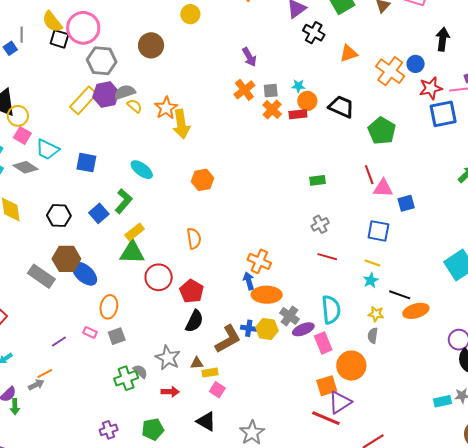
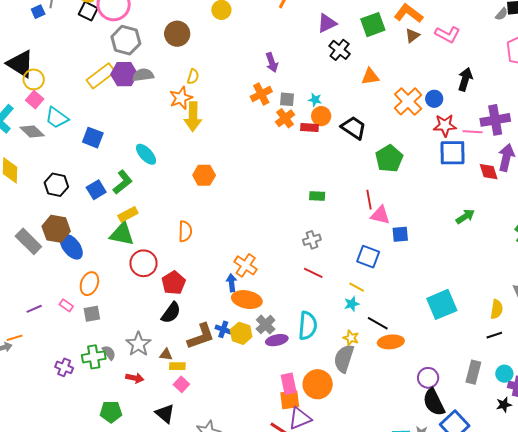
yellow semicircle: (135, 106) -> (193, 77), moved, turned 56
gray semicircle: (373, 336) -> (344, 359), size x1.8
pink rectangle: (323, 343) -> (289, 384), moved
purple cross: (109, 430) -> (64, 367), moved, turned 30

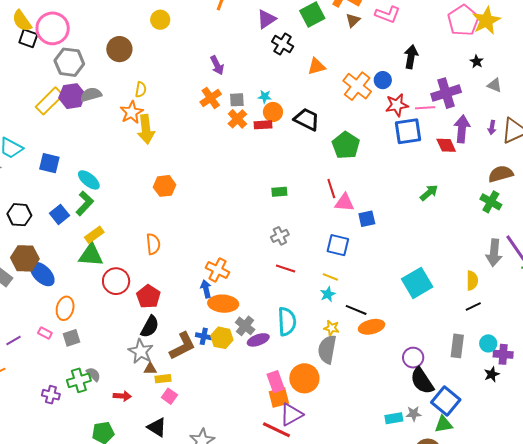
cyan ellipse: (146, 154) -> (89, 180), moved
gray star: (138, 344) -> (141, 351), moved

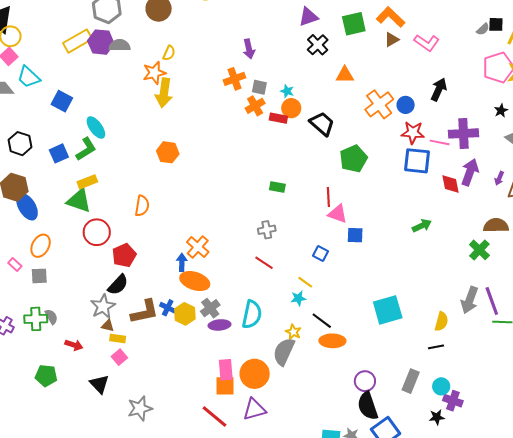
blue square: (338, 245) -> (320, 253), size x0.7
purple triangle: (291, 414) -> (254, 409), moved

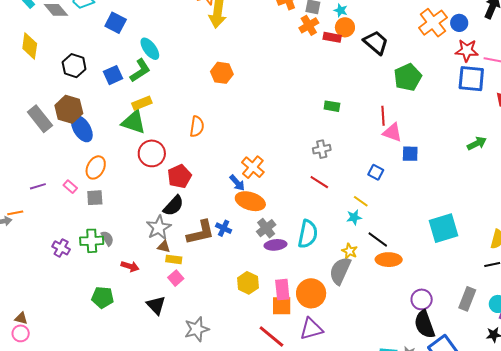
blue arrow: (182, 262) -> (237, 183), turned 138
yellow hexagon: (185, 314) -> (248, 283), moved

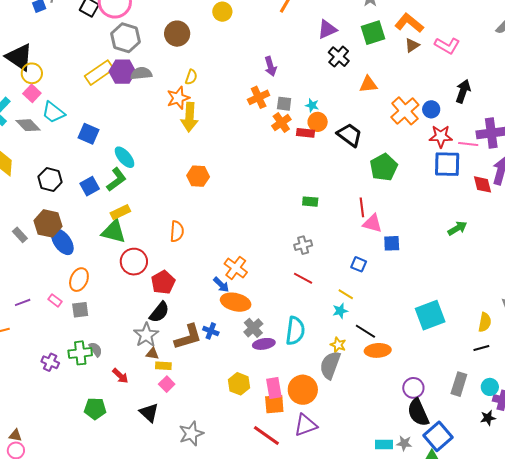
gray rectangle: (40, 119) -> (20, 235), size x0.6
red arrow: (130, 266) -> (120, 376), turned 30

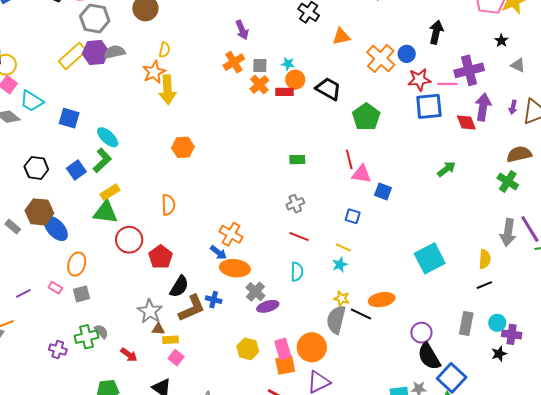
blue square: (392, 243) -> (383, 192), turned 30
black semicircle: (159, 312) -> (179, 287), moved
cyan semicircle: (295, 331) -> (297, 272), moved, size x0.7
black line: (365, 331) -> (361, 314), moved

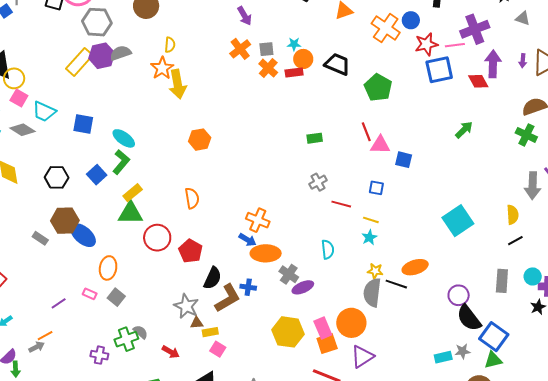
red line: (299, 237) -> (341, 204), moved
gray square: (81, 294) -> (116, 297), turned -30
yellow hexagon: (248, 349) -> (288, 332), size x1.4

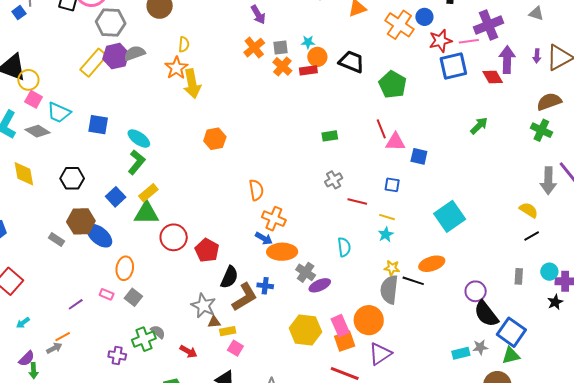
blue square: (97, 175) -> (116, 197), moved
orange semicircle: (192, 198) -> (256, 190), moved
yellow semicircle: (513, 215) -> (529, 210), turned -54
cyan square: (458, 221) -> (450, 216), moved
gray rectangle: (502, 281) -> (519, 276), size x0.7

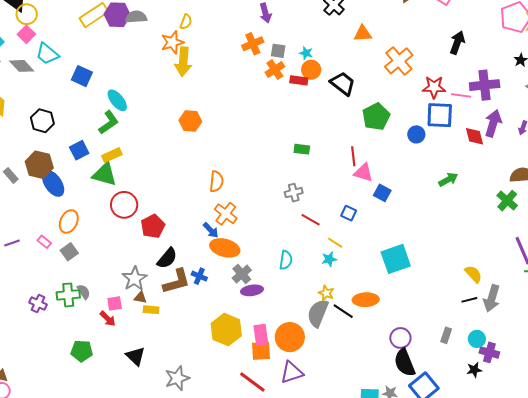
blue circle: (424, 17) -> (416, 134), moved
gray arrow: (548, 181) -> (492, 298), moved
pink square: (235, 348) -> (115, 303), moved, turned 35

